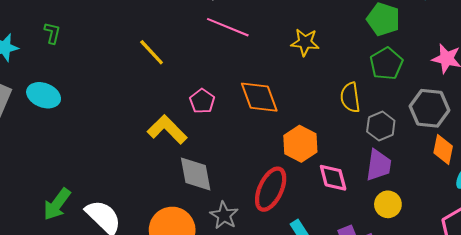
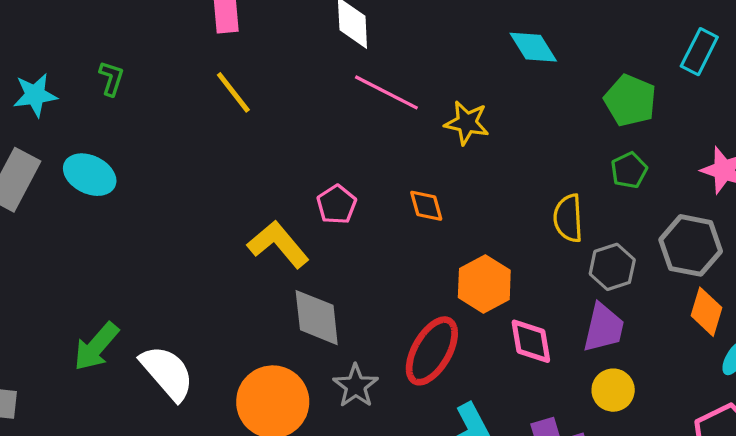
yellow star: (305, 42) -> (467, 123), moved
yellow line: (152, 52) -> (233, 92), moved
green pentagon: (386, 64) -> (629, 170), size x0.7
orange diamond: (259, 97) -> (426, 206), size x0.6

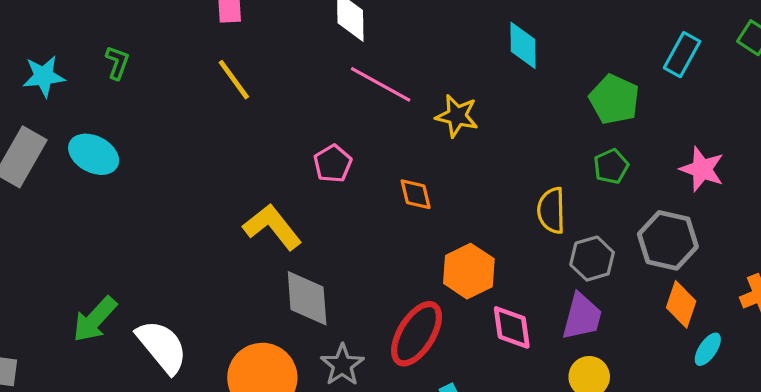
cyan diamond: (533, 47) -> (523, 45), turned 30
pink pentagon: (337, 205) -> (333, 164), moved

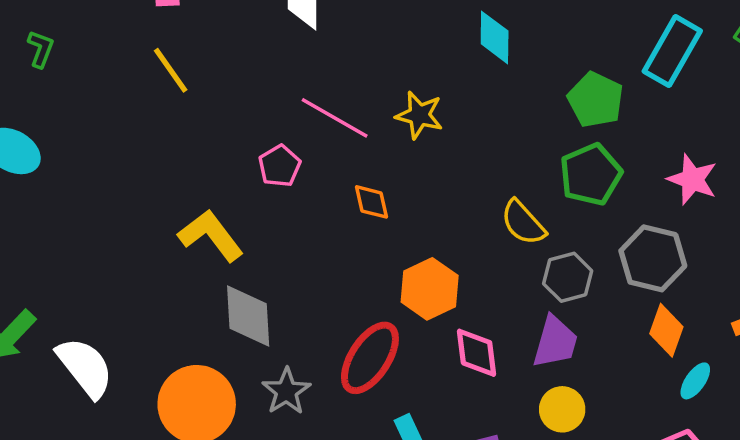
cyan rectangle: (682, 55) -> (672, 51), size x1.4
pink line: (381, 84) -> (335, 118), moved
green pentagon: (611, 166) -> (591, 174), size x1.6
yellow semicircle: (551, 210) -> (523, 223), turned -42

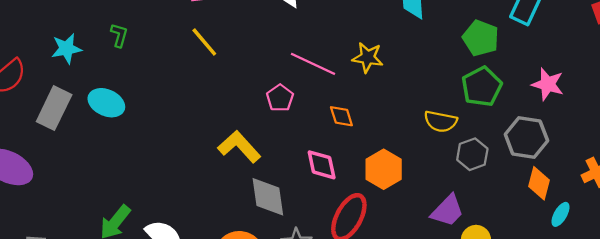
yellow semicircle: (523, 223) -> (441, 121), turned -32
purple trapezoid: (555, 342) -> (447, 211), moved, turned 33
pink diamond: (477, 353) -> (322, 165), moved

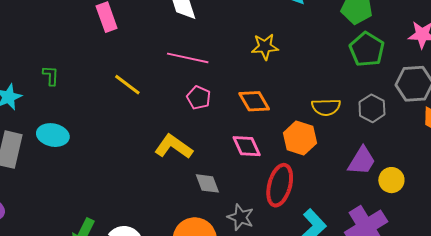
yellow line: (204, 42) -> (127, 85), moved
pink line: (313, 64) -> (188, 58), moved
orange diamond: (341, 116) -> (254, 101), size x1.4
yellow semicircle: (441, 121) -> (326, 107), moved
gray diamond: (268, 197) -> (207, 183), size x0.7

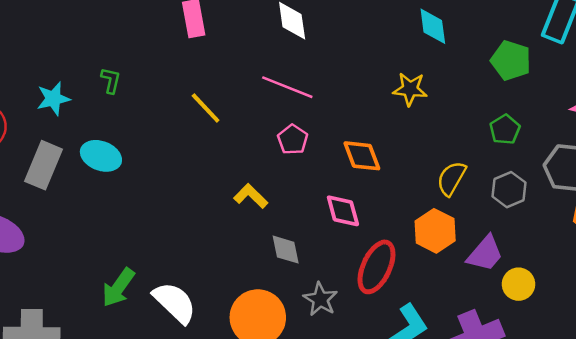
yellow star: (265, 47) -> (410, 89), moved
green pentagon: (367, 49) -> (505, 129), moved, size x0.7
yellow semicircle: (326, 107) -> (451, 178), turned 112
orange hexagon: (300, 138) -> (435, 231), moved
yellow L-shape: (174, 147) -> (251, 196), size x0.7

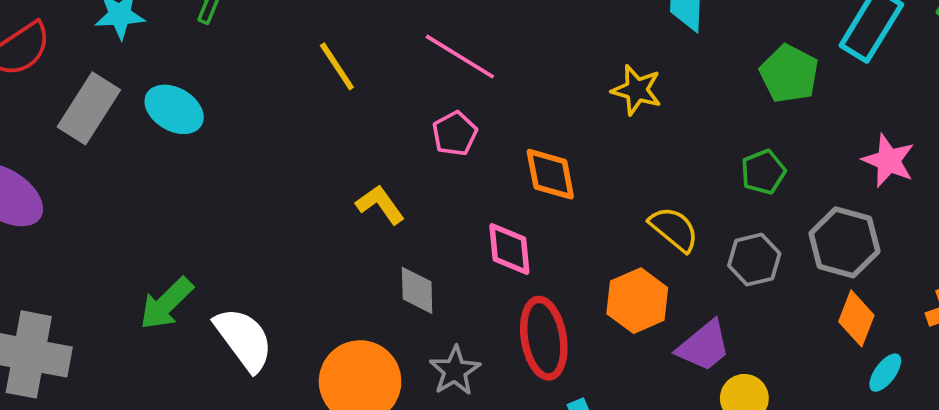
yellow semicircle: (451, 178) -> (674, 229), turned 90
red ellipse: (376, 267) -> (544, 338), turned -44

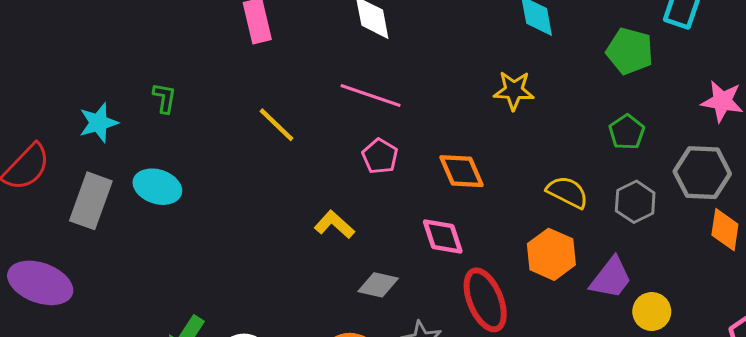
gray diamond: (417, 290) -> (378, 285), turned -63

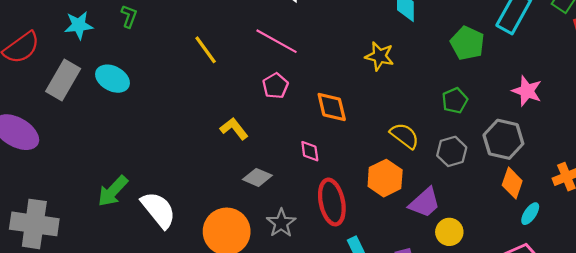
pink diamond: (443, 236) -> (310, 151), size x0.7

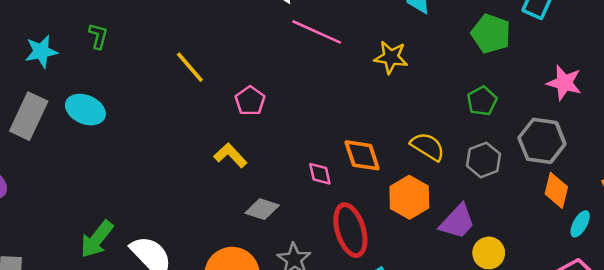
pink line: (277, 41) -> (317, 32), moved
pink pentagon: (275, 86) -> (250, 101), moved
orange diamond: (332, 107) -> (362, 155), moved

